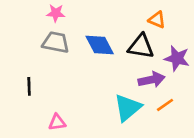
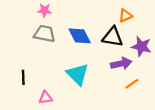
orange triangle: (157, 20) -> (125, 16), turned -48
black line: (29, 86) -> (23, 77), moved
cyan triangle: (128, 108) -> (78, 74), moved, turned -35

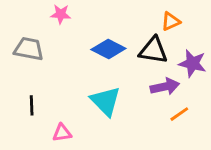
gray trapezoid: (44, 34) -> (29, 49), moved
blue diamond: (80, 36) -> (108, 49), turned -35

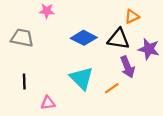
purple arrow: (165, 87) -> (127, 67), turned 80
orange line: (179, 114) -> (112, 88), moved

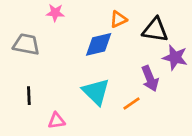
orange triangle: (132, 17) -> (118, 19), moved
blue diamond: (84, 38) -> (99, 44), turned -40
black triangle: (119, 39) -> (155, 30), moved

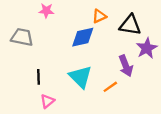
purple star: (175, 57) -> (147, 48), turned 30
black line: (29, 96) -> (39, 77), moved
pink triangle: (57, 121) -> (47, 101), turned -32

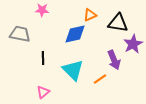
black line: (39, 77) -> (43, 58), moved

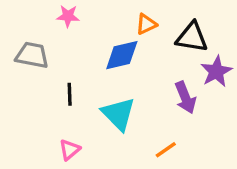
orange line: (100, 79) -> (166, 150), moved

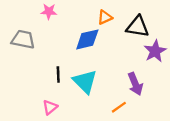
black line: (70, 94) -> (58, 75), moved
purple arrow: (185, 98) -> (135, 84), moved

